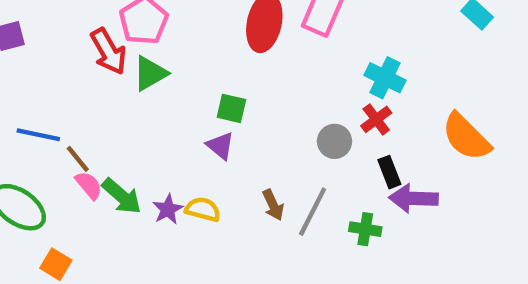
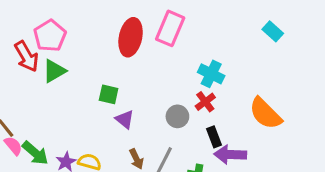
purple triangle: (220, 146) -> (125, 119), moved

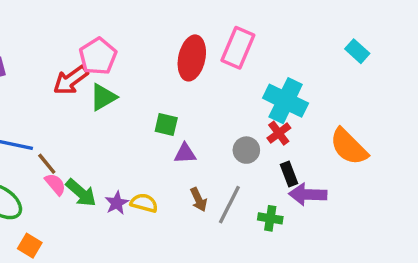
red arrow: (26, 56) -> (71, 80), turned 84
cyan cross: (211, 74) -> (286, 101), size x1.4
purple triangle: (125, 119) -> (185, 154), turned -42

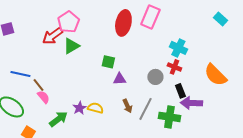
cyan cross: (286, 101) -> (178, 48), size x0.7
red cross: (279, 133) -> (174, 67), turned -32
green arrow: (81, 193) -> (58, 119), moved, turned -78
green cross: (270, 218) -> (169, 117), size x1.5

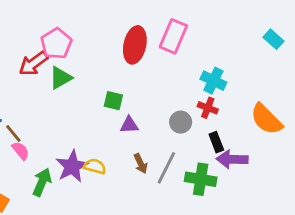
purple star: (79, 108) -> (72, 166), size x1.6
green arrow: (58, 119) -> (42, 182), turned -30

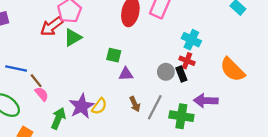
black rectangle: (216, 142) -> (181, 74), moved
yellow semicircle: (95, 166) -> (99, 106), turned 112

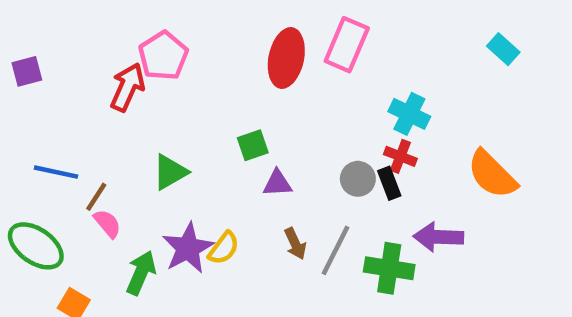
red arrow: (52, 26) -> (127, 87), turned 150
green triangle: (73, 37) -> (170, 172), moved
green square: (114, 55) -> (253, 145), turned -32
brown line: (36, 81) -> (96, 197), turned 72

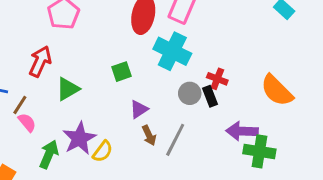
red arrow: (127, 87) -> (40, 61), moved
cyan cross: (409, 114) -> (172, 51), moved, size x1.4
purple triangle: (277, 183) -> (139, 109), moved, turned -30
yellow semicircle: (224, 248) -> (103, 151), moved
green cross: (389, 268) -> (259, 151), moved

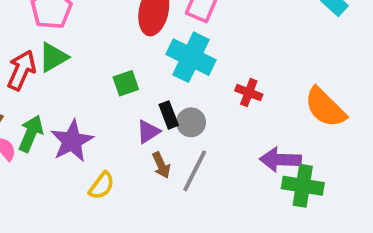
green triangle: (68, 89) -> (53, 57), moved
gray circle: (190, 93) -> (191, 122), moved
black rectangle: (210, 96) -> (169, 115), moved
purple star: (79, 138) -> (72, 141), moved
green arrow: (49, 154) -> (31, 134), moved

